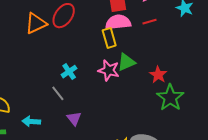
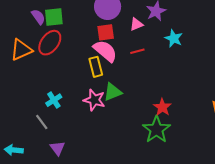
pink semicircle: (118, 22) -> (105, 51), turned 45
red star: (158, 75) -> (162, 107), moved

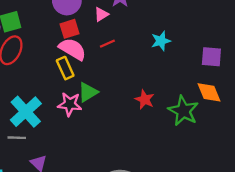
cyan star: (174, 38) -> (161, 41), moved, turned -30
cyan cross: (54, 100) -> (26, 112), size x1.8
gray line: (42, 122) -> (17, 138), turned -42
green star: (156, 130) -> (183, 111), moved

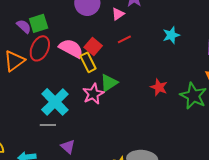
red square: (69, 29) -> (93, 46), moved, turned -30
pink semicircle: (73, 49) -> (71, 48), moved
pink star: (70, 104) -> (93, 94), turned -30

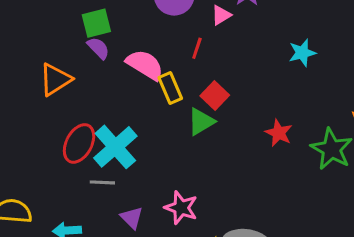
purple semicircle: (24, 26) -> (98, 48), moved
red line: (124, 39) -> (197, 48), moved, turned -48
red square: (93, 46) -> (215, 95), moved
red ellipse: (40, 48) -> (79, 143), moved
pink star: (93, 94) -> (181, 208), moved, turned -30

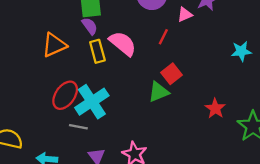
yellow rectangle: (170, 88) -> (97, 51), moved

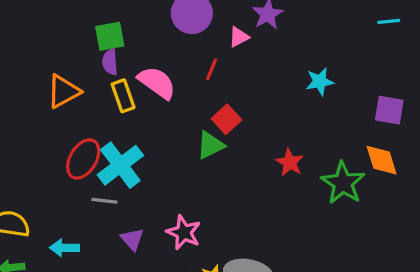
purple semicircle: (90, 26) -> (110, 62), turned -144

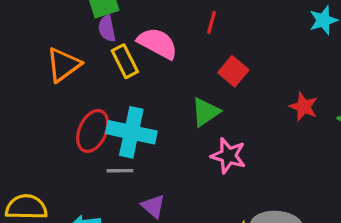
green triangle: (211, 145) -> (206, 112), moved
cyan cross: (120, 165) -> (131, 132), turned -33
pink star: (184, 232) -> (228, 156), moved

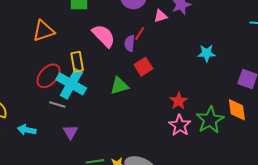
purple semicircle: (107, 29) -> (130, 43), moved
yellow rectangle: (125, 61) -> (77, 62), moved
pink star: (228, 156) -> (180, 125), moved

